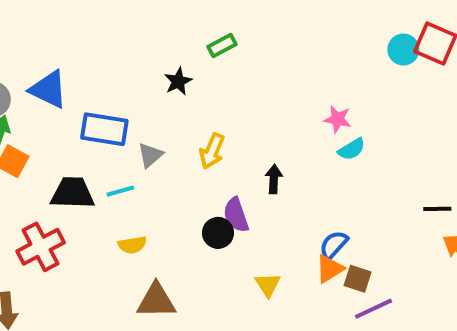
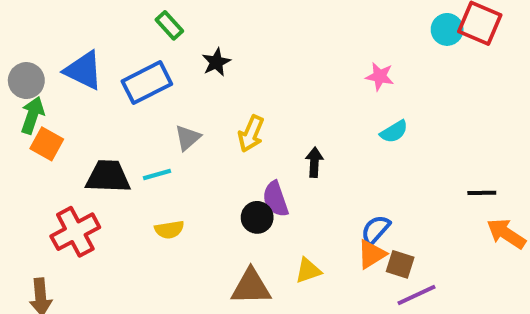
green rectangle: (222, 46) -> (169, 25), moved, turned 76
pink star: (338, 119) -> (380, 76), moved
blue rectangle: (104, 129) -> (147, 83), moved, turned -36
yellow triangle: (268, 285) -> (308, 270), turned 44
brown triangle: (156, 301) -> (251, 287), moved

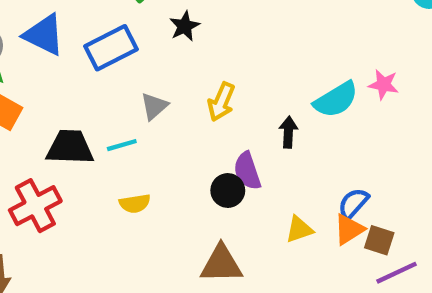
pink star: (380, 76) -> (384, 85), moved
cyan semicircle: (394, 132) -> (336, 100), moved, size x1.5
yellow triangle: (308, 270) -> (299, 229), moved

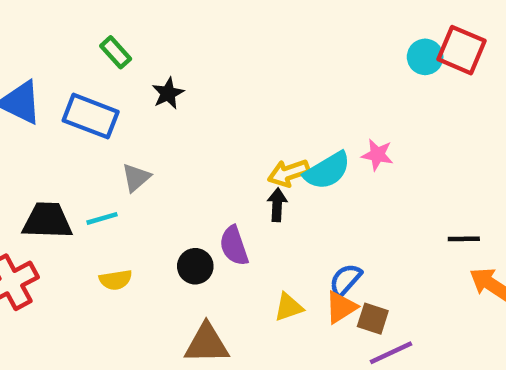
blue rectangle: (111, 48) -> (91, 116), turned 48
yellow arrow: (221, 102) -> (289, 173), moved, turned 48
black circle: (228, 190) -> (195, 266), moved

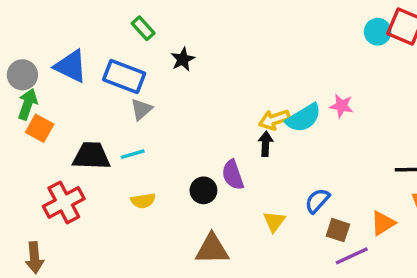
gray triangle: (136, 177) -> (141, 109), moved
yellow triangle: (289, 307) -> (274, 221), turned -35
orange triangle: (341, 307) -> (383, 223), moved

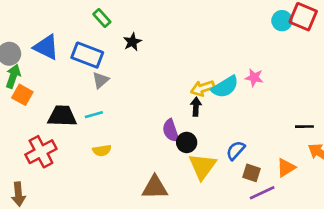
black circle: (203, 190) -> (187, 142), moved
yellow triangle: (274, 221) -> (203, 166), size x1.6

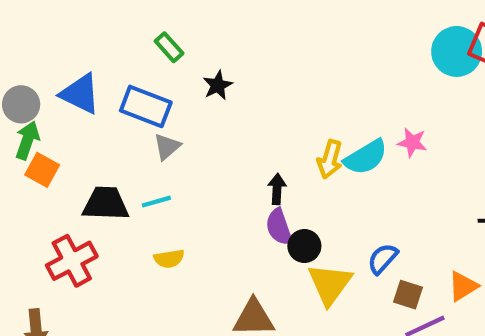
cyan circle: (282, 21) -> (457, 51), size x1.5
yellow arrow: (203, 88) -> (330, 159), turned -55
black arrow: (196, 107) -> (277, 189), moved

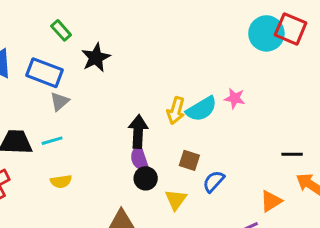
black star: (218, 85) -> (96, 58), size x1.4
black arrow: (277, 189) -> (138, 132), size x1.5
black circle: (304, 246) -> (146, 178), moved
yellow triangle: (330, 284) -> (176, 200), size x0.7
brown square: (408, 295) -> (189, 160), moved

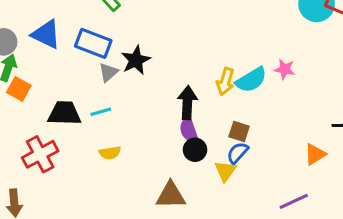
black star: (96, 58) -> (136, 60), moved
blue semicircle: (214, 181) -> (238, 153), moved
orange triangle: (271, 201) -> (315, 154), moved

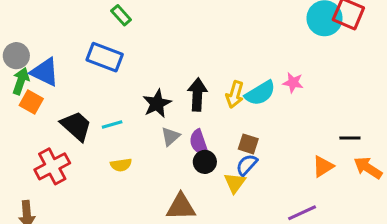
blue triangle: (46, 34) -> (45, 72), moved
black star: (136, 60) -> (157, 104), moved
gray triangle: (108, 72) -> (170, 136), moved
black arrow: (187, 103) -> (197, 95), moved
black trapezoid: (64, 113) -> (76, 126), turned 40

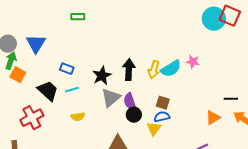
green rectangle: (121, 15) -> (78, 17), turned -48
blue rectangle: (105, 57) -> (67, 69), moved, size x0.6
blue triangle: (45, 72) -> (36, 44), moved, turned 35
gray triangle: (170, 136) -> (111, 98), size x1.5
blue semicircle: (247, 165) -> (162, 117), turned 35

